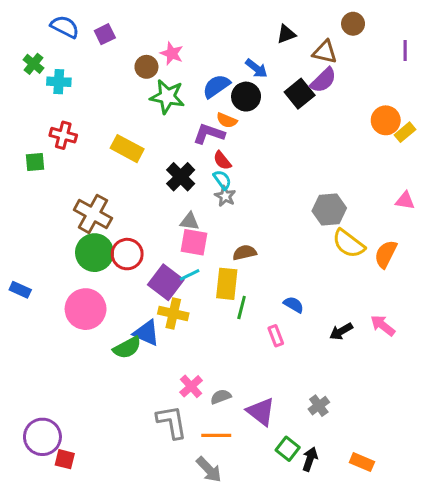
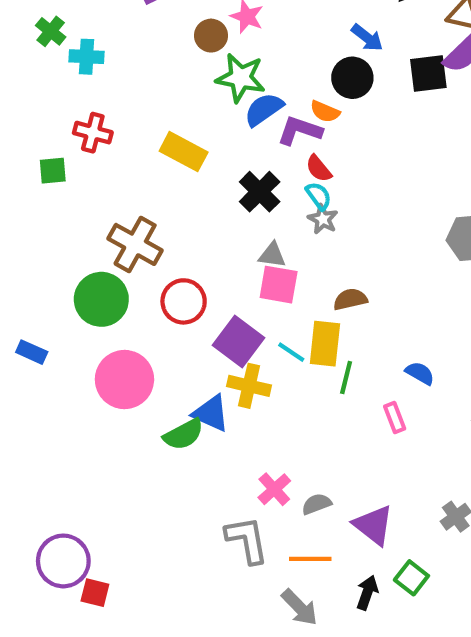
blue semicircle: (216, 86) -> (264, 109), moved
black square: (300, 94) -> (428, 74), turned 32
green circle: (94, 253) -> (101, 299), moved
cyan line: (190, 275) -> (291, 352), moved, turned 60
black arrow: (310, 459) -> (367, 593), moved

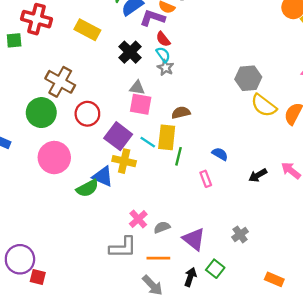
red cross: (93, 133) -> (37, 19), size x1.4
gray L-shape: (247, 540) -> (123, 247), turned 100

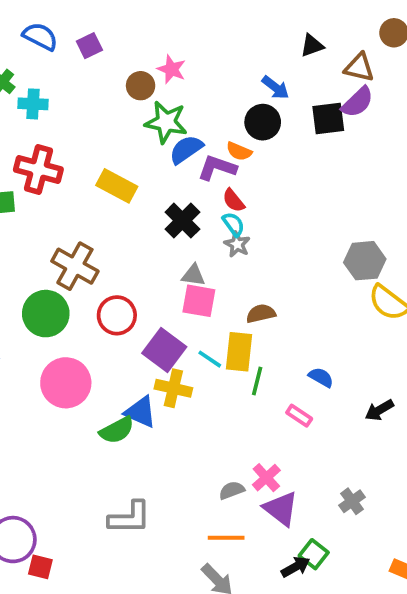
pink rectangle: (206, 179) -> (299, 416), turned -35
pink cross: (138, 219) -> (266, 478), moved
gray L-shape: (123, 247) -> (130, 518), moved
black arrow: (190, 277) -> (295, 567), moved, turned 42

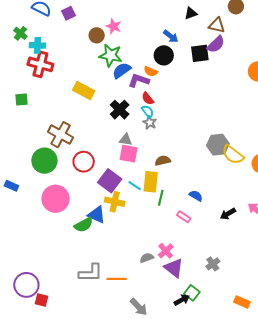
red cross: (38, 170) -> (40, 64), moved
gray hexagon: (365, 261) -> (218, 145), moved
orange line: (226, 538) -> (117, 279), moved

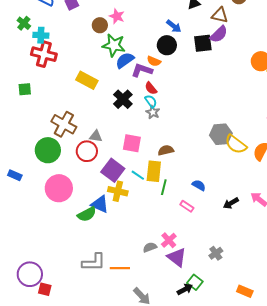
gray triangle: (126, 140) -> (96, 136), moved

